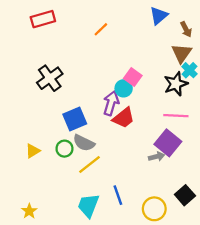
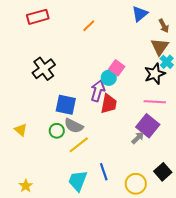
red trapezoid: (124, 118) -> (109, 104), turned -40
blue square: (75, 119) -> (66, 105), turned 35
yellow triangle: (33, 151) -> (21, 130), moved, turned -48
gray arrow: (157, 157) -> (138, 138), turned -32

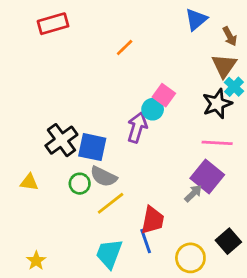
orange line: (89, 26) -> (125, 48), moved
black cross: (44, 69) -> (61, 140), moved
red trapezoid: (109, 104) -> (153, 220), moved
yellow triangle: (21, 130) -> (29, 182), turned -32

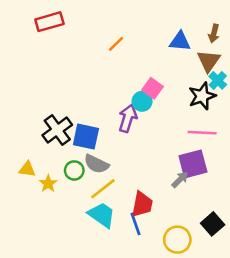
blue triangle: (196, 19) -> (180, 41), moved, turned 45
brown arrow: (230, 36) -> (214, 33), turned 42
purple square: (207, 177) -> (193, 164), turned 36
cyan trapezoid: (109, 254) -> (102, 215), moved, turned 104
yellow star: (36, 261) -> (48, 184), moved

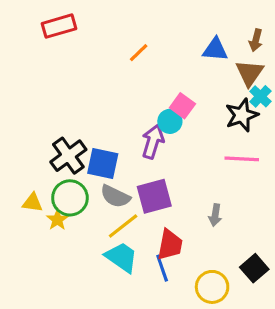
purple square: (193, 164) -> (154, 196), moved
green circle: (74, 170) -> (70, 198), moved, size x1.5
gray arrow: (180, 180) -> (215, 215), turned 144

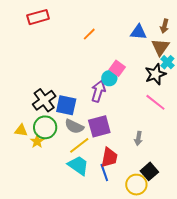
pink line: (242, 159) -> (155, 102), turned 35
black square: (254, 268) -> (149, 171), moved

